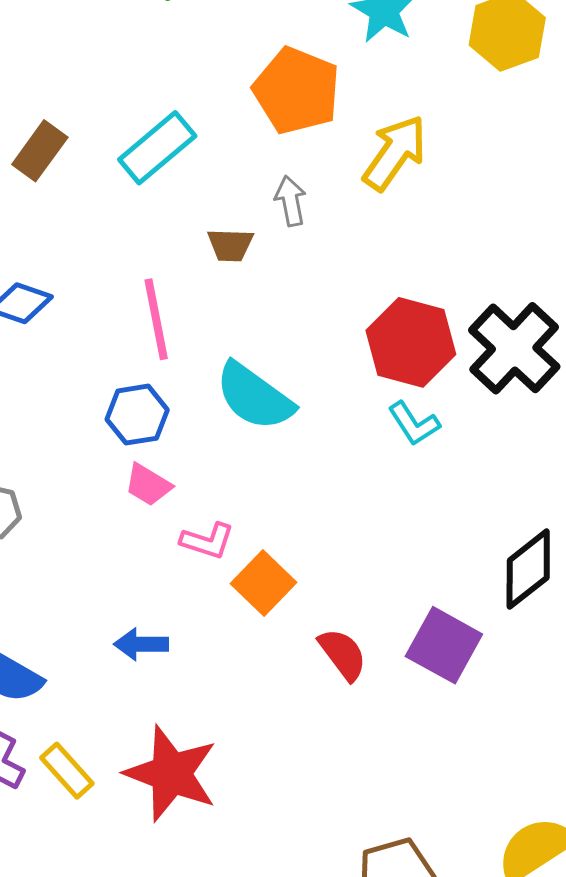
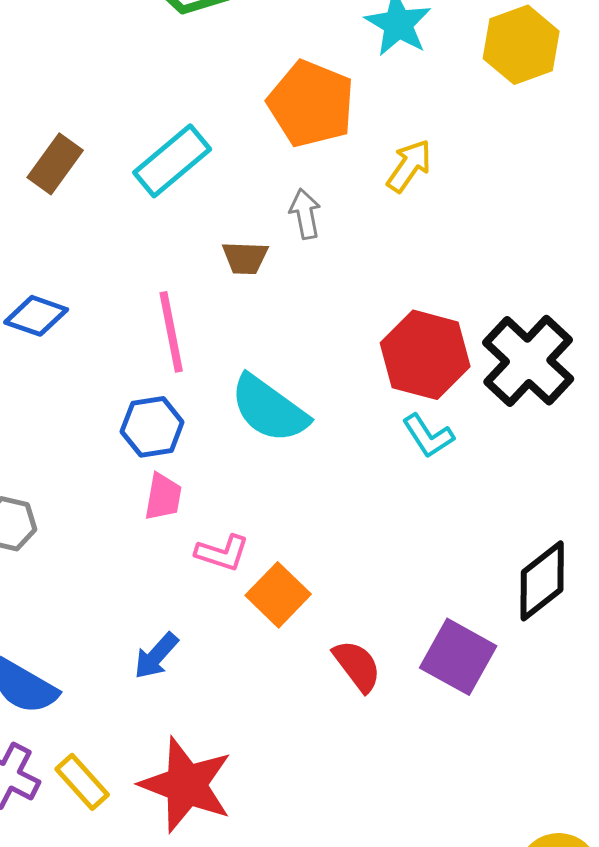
yellow arrow: (395, 153) -> (409, 166), size x0.7
pink trapezoid: (148, 485) -> (163, 497), turned -111
blue arrow: (141, 644) -> (156, 656), turned -48

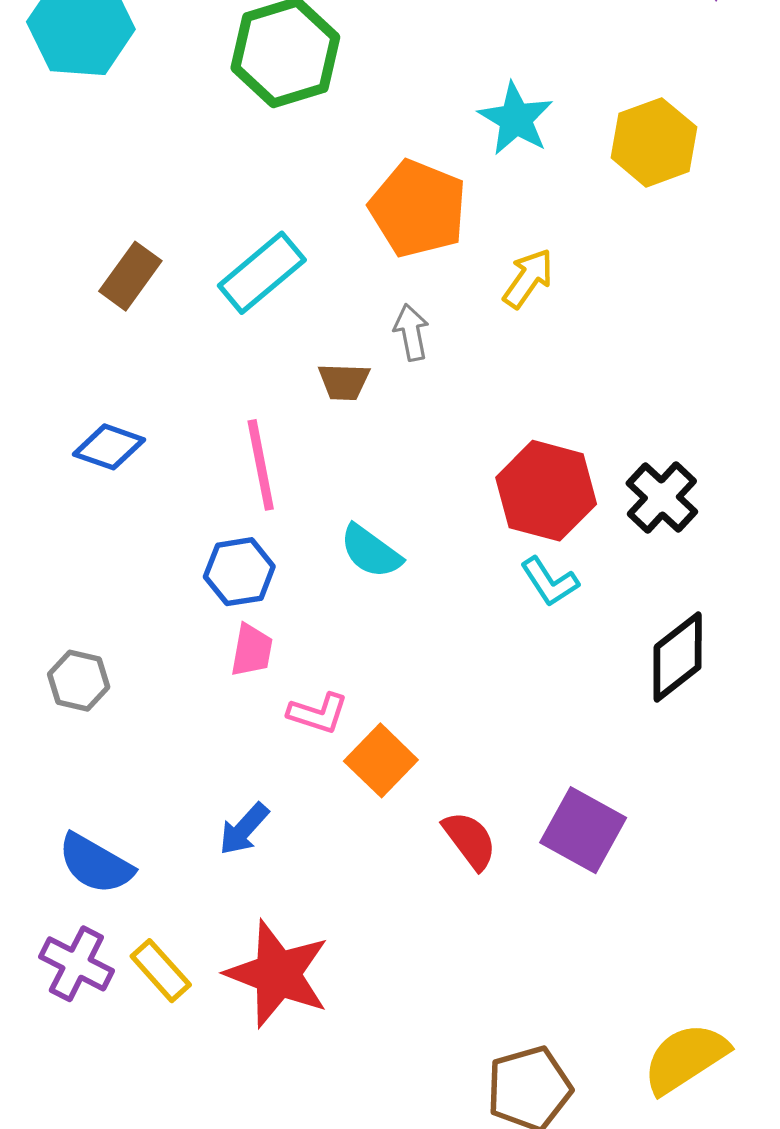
black cross: (528, 361) -> (662, 497), size x0.7
cyan semicircle: (269, 409) -> (371, 551), size x0.7
black diamond: (542, 581) -> (678, 657), moved

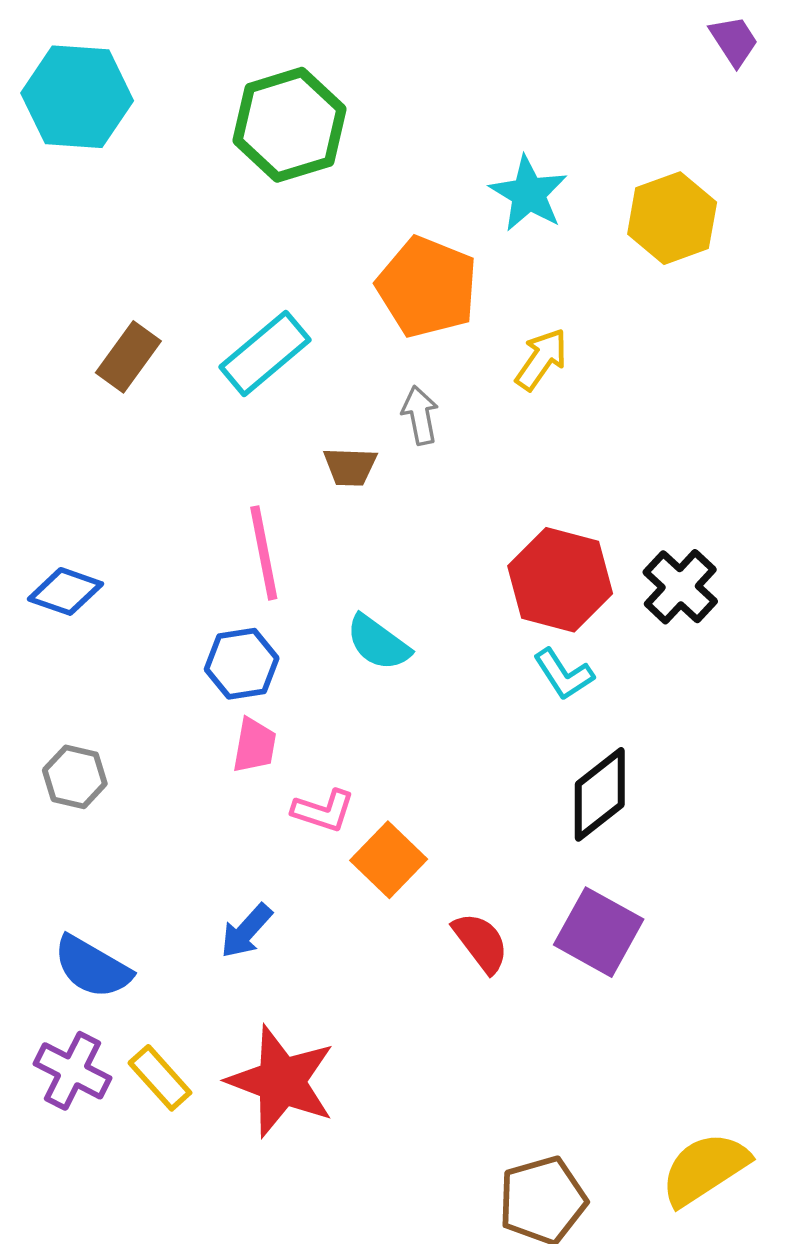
blue diamond: (109, 447) -> (65, 591), moved
black diamond: (678, 657) -> (600, 794), moved

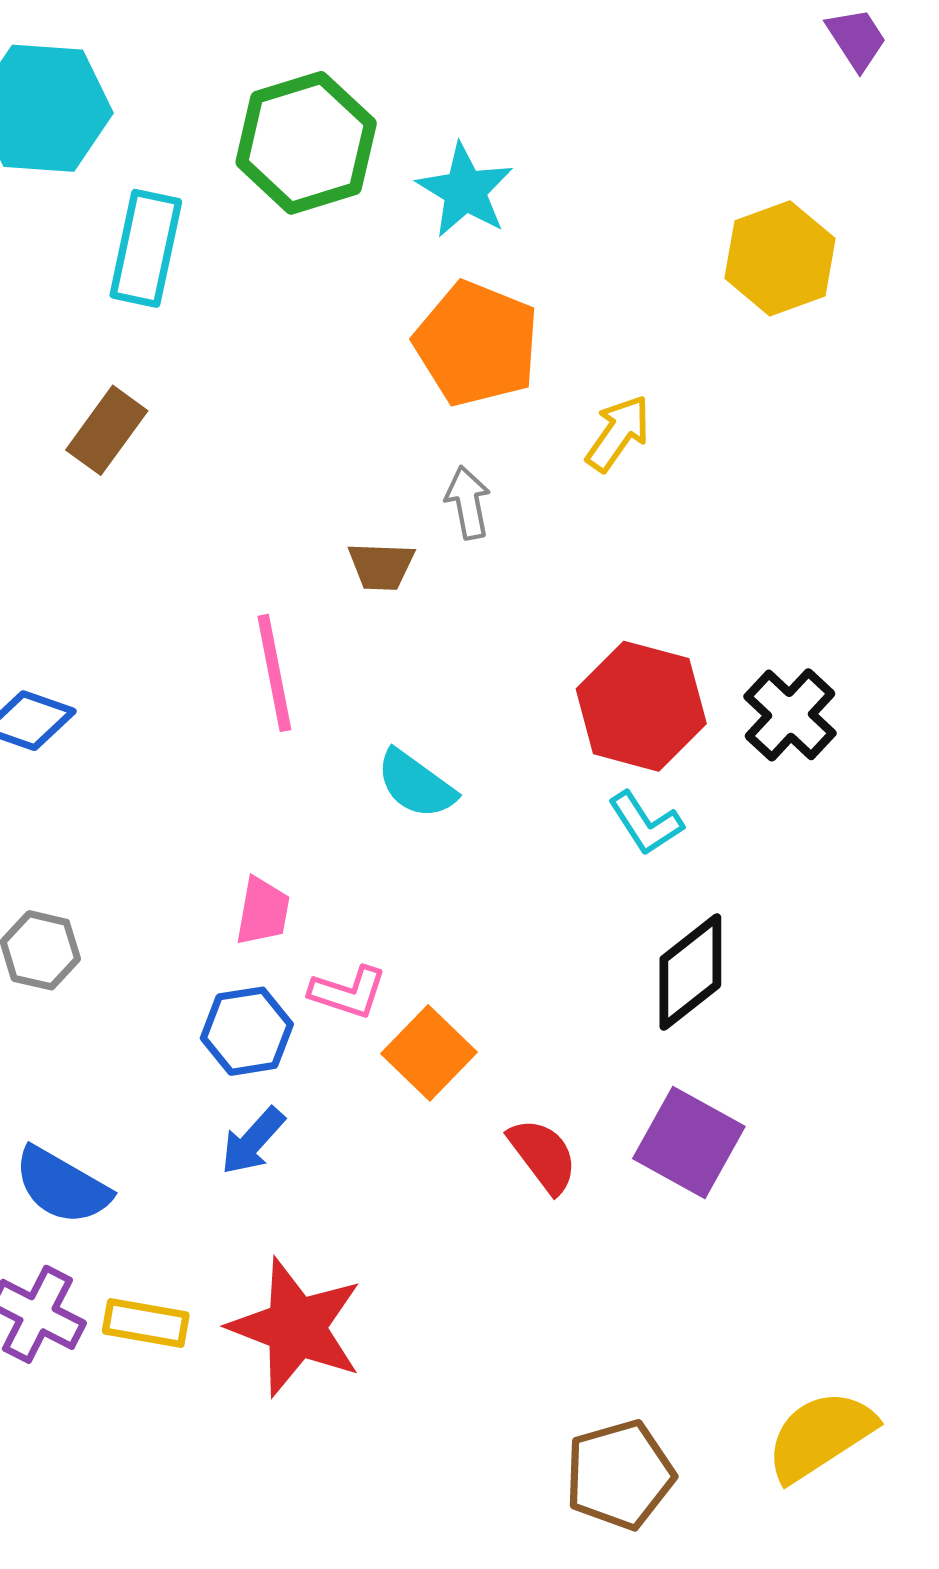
cyan star: (529, 194) -> (465, 191), moved
cyan rectangle: (265, 353) -> (146, 248), moved, turned -38
blue hexagon: (242, 664) -> (247, 1031), moved
yellow rectangle: (160, 1078) -> (146, 1323), turned -38

